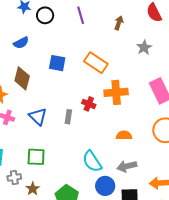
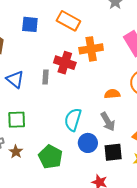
red cross: (89, 104) -> (65, 63), size x1.5
orange semicircle: (124, 135) -> (112, 94), moved
cyan semicircle: (92, 161) -> (73, 120), turned 55
gray arrow: (127, 166) -> (108, 122), turned -102

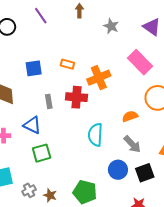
orange rectangle: (68, 21) -> (67, 64), moved, size x0.6
gray rectangle: (45, 77) -> (49, 101), moved
green square: (17, 120) -> (42, 153), moved
cyan semicircle: (73, 120) -> (95, 135), moved

